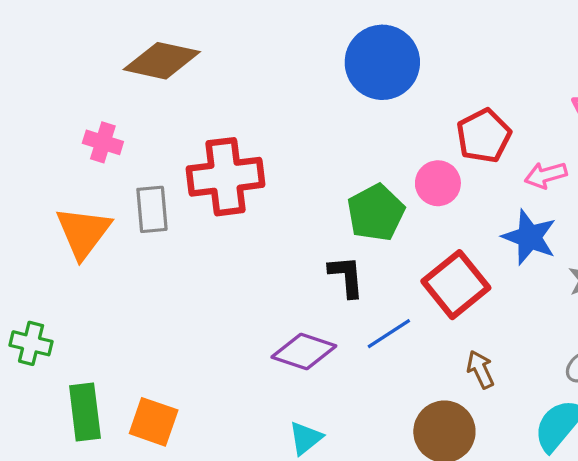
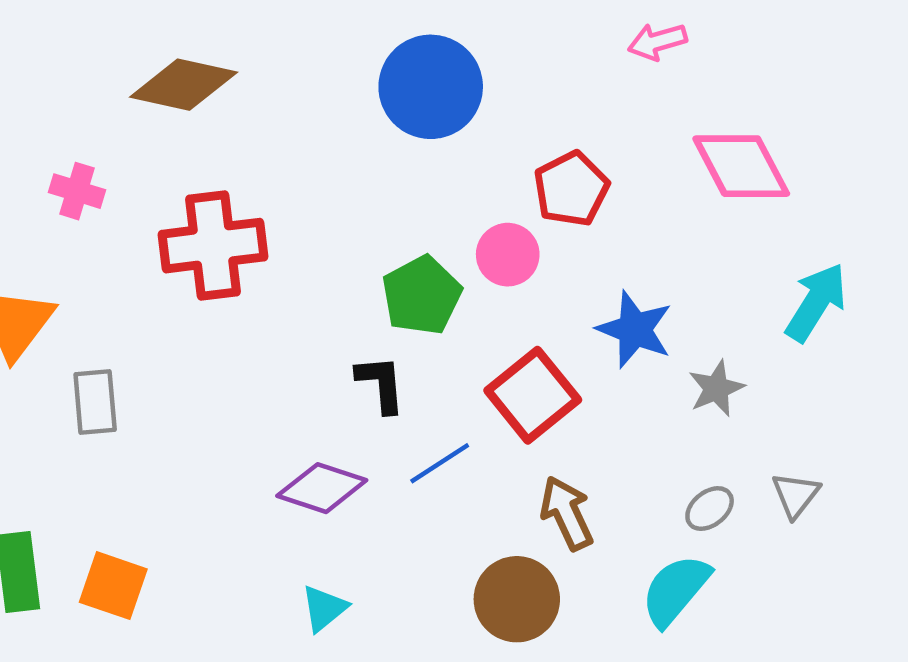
brown diamond: (162, 61) -> (184, 85), moved
pink cross: (103, 142) -> (77, 191), moved
pink arrow: (546, 175) -> (657, 41), moved
gray rectangle: (152, 209) -> (95, 402), moved
brown arrow: (480, 370) -> (567, 513), size x1.4

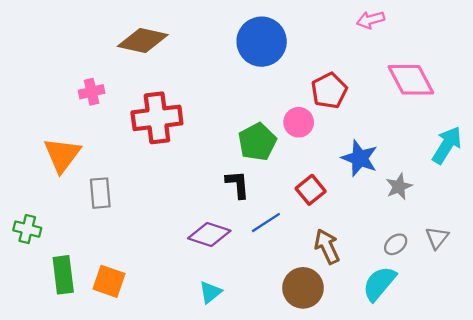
pink cross: (77, 191) -> (92, 92), turned -30
red square: (533, 395) -> (311, 190), size x0.7

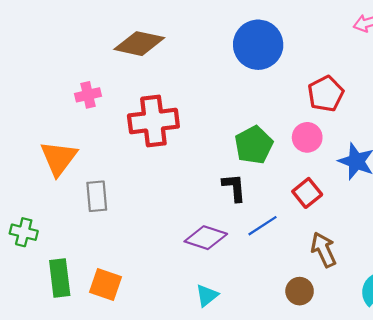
pink circle: (299, 122) -> (307, 137), moved
brown circle: (303, 288) -> (300, 291), size x0.7

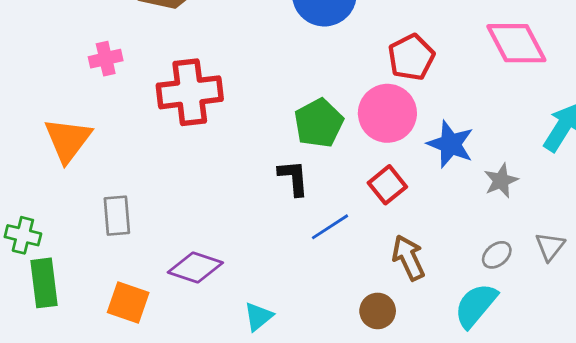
pink circle: (307, 137) -> (387, 113), size x1.5
gray rectangle: (97, 196) -> (117, 216), moved
purple diamond: (206, 238) -> (195, 267), moved
green rectangle: (60, 278) -> (44, 283), moved

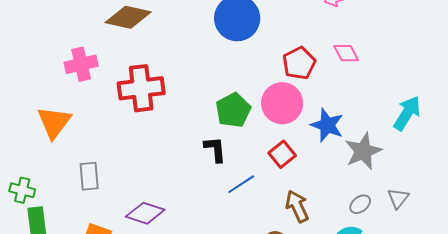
pink diamond: (516, 43) -> (346, 53), moved, size x0.6
pink cross: (106, 59) -> (81, 64), size x1.4
gray star: (501, 181) -> (363, 151), size x1.5

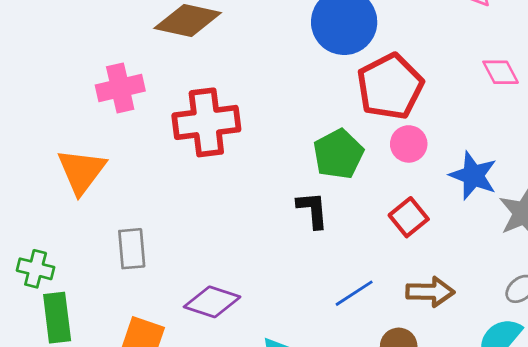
red pentagon: (299, 63) -> (390, 87), moved, size x1.4
pink circle: (282, 103) -> (409, 144), size x0.6
blue line: (241, 184) -> (354, 293), moved
brown arrow: (297, 206) -> (430, 292), turned 116

